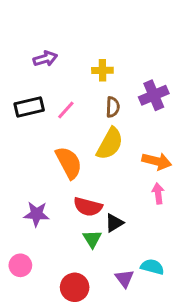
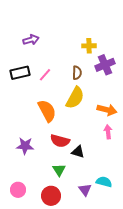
yellow cross: (102, 70) -> (89, 46), moved
black triangle: (114, 223) -> (78, 152), turned 48
green triangle: (92, 239) -> (59, 170), moved
pink circle: (20, 265) -> (18, 190), moved

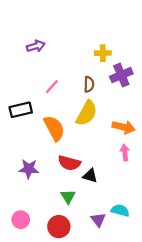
black rectangle: (20, 73) -> (21, 110), moved

